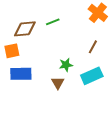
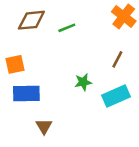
brown diamond: (25, 29) -> (31, 20), moved
brown triangle: (58, 83) -> (44, 126), moved

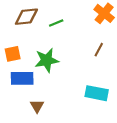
green star: (83, 82) -> (47, 60), moved, size x1.6
cyan rectangle: (116, 96) -> (97, 93), moved, turned 35

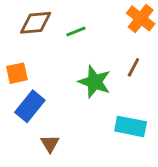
green star: (47, 60) -> (95, 82), moved, turned 30
blue rectangle: (22, 78) -> (30, 106), turned -50

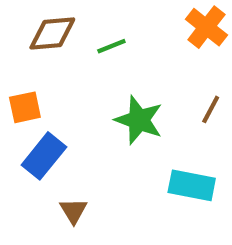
brown line: (133, 67) -> (211, 109), moved

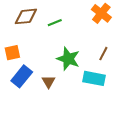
cyan rectangle: (192, 185) -> (94, 78), moved
brown triangle: (73, 211) -> (49, 82), moved

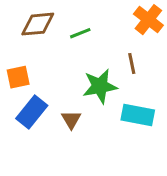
brown line: (103, 54) -> (132, 63), moved, turned -40
green star: (68, 59) -> (100, 86), turned -30

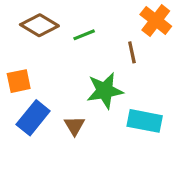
brown diamond: (38, 24) -> (39, 25), turned 36
brown line: (132, 63) -> (132, 52), moved

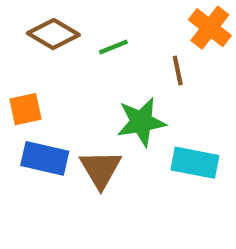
blue rectangle: (33, 118) -> (45, 158), turned 64
brown triangle: (75, 126) -> (101, 169), size x1.5

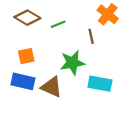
orange square: (25, 109) -> (26, 56), moved
brown triangle: (101, 169) -> (52, 87), turned -35

